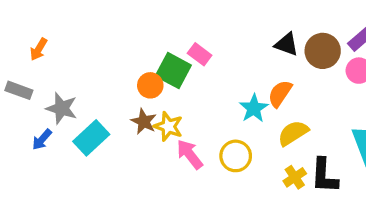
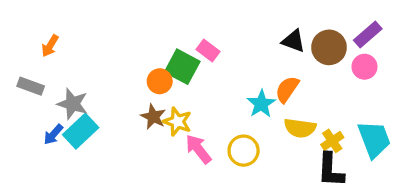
yellow semicircle: (293, 133) -> (300, 128), turned -140
cyan rectangle: (91, 138) -> (81, 131), moved
yellow cross: (295, 177) -> (332, 141), moved

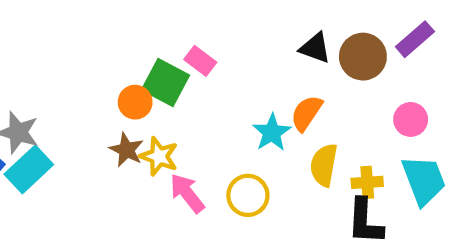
pink circle: (364, 67) -> (411, 119), moved
yellow semicircle: (300, 128) -> (324, 165), turned 92
yellow cross: (332, 141) -> (367, 182), turned 30

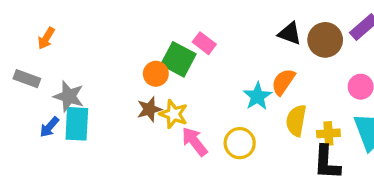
brown star: (126, 150) -> (149, 109), turned 30
cyan rectangle: (29, 169) -> (77, 124), turned -44

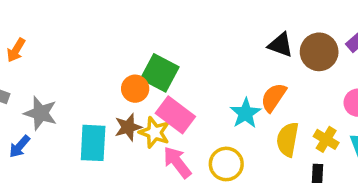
pink rectangle: (204, 43) -> (175, 115), moved, size x1.5
cyan rectangle: (77, 124) -> (93, 143), moved
yellow cross: (328, 133) -> (326, 139), moved, turned 35

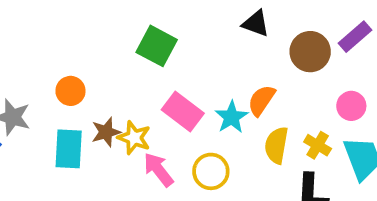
black triangle: (281, 45) -> (256, 24), moved
green square: (160, 73) -> (157, 46), moved
orange circle: (135, 89) -> (70, 91), moved
pink rectangle: (175, 115) -> (183, 112), moved

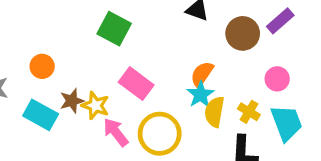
cyan star: (231, 117) -> (200, 95), moved
cyan rectangle: (69, 149) -> (41, 115), turned -64
yellow circle: (211, 171) -> (160, 134), size x1.4

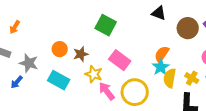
brown star: (72, 101) -> (81, 54), moved

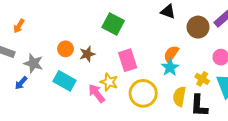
pink rectangle: (120, 60) -> (128, 60), turned 35
yellow star: (94, 74) -> (109, 82), moved
yellow semicircle: (170, 78) -> (179, 96), moved
pink arrow: (107, 91) -> (97, 93), moved

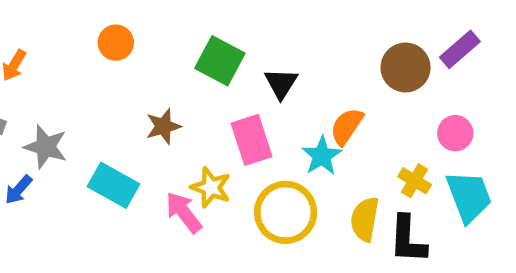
black triangle: (168, 12) -> (281, 83), moved, turned 42
orange circle: (65, 49) -> (116, 43), moved
cyan star: (170, 67) -> (322, 156), moved

